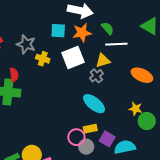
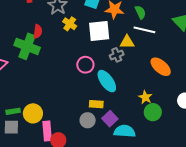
pink circle: (76, 137) -> (85, 65), moved

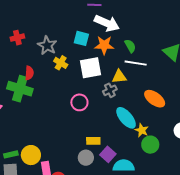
cyan ellipse: (107, 81) -> (126, 118), moved

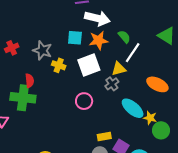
white line: (136, 63) -> (133, 53), turned -55

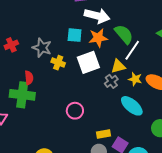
green semicircle: (124, 37) -> (124, 34), size x1.5
pink circle: (84, 101) -> (75, 111), moved
yellow star: (150, 118) -> (135, 79), moved

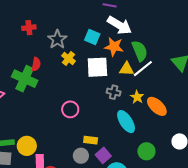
yellow triangle: (118, 66) -> (127, 69), moved
gray cross: (111, 81) -> (114, 92), turned 32

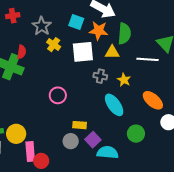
green semicircle: (140, 51) -> (124, 34), turned 30
white line: (143, 69) -> (148, 59), moved, turned 45
orange ellipse: (157, 106) -> (153, 100), moved

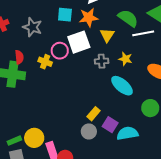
green semicircle: (124, 34) -> (128, 18), moved, turned -45
yellow cross: (54, 45) -> (45, 62), moved
yellow triangle: (112, 52) -> (107, 35), turned -42
pink circle: (58, 95) -> (60, 51), moved
yellow rectangle: (80, 125) -> (94, 114), turned -40

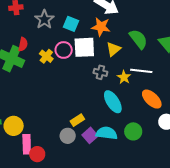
cyan square: (65, 15) -> (71, 24), moved
white line: (143, 33) -> (141, 71), moved
cyan semicircle: (127, 133) -> (107, 133), moved

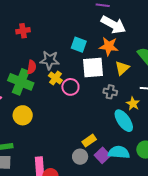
gray star: (44, 19) -> (50, 60), moved, turned -30
pink circle: (64, 50) -> (70, 87), moved
yellow star: (124, 77) -> (133, 104), moved
yellow circle: (14, 126) -> (23, 115), moved

